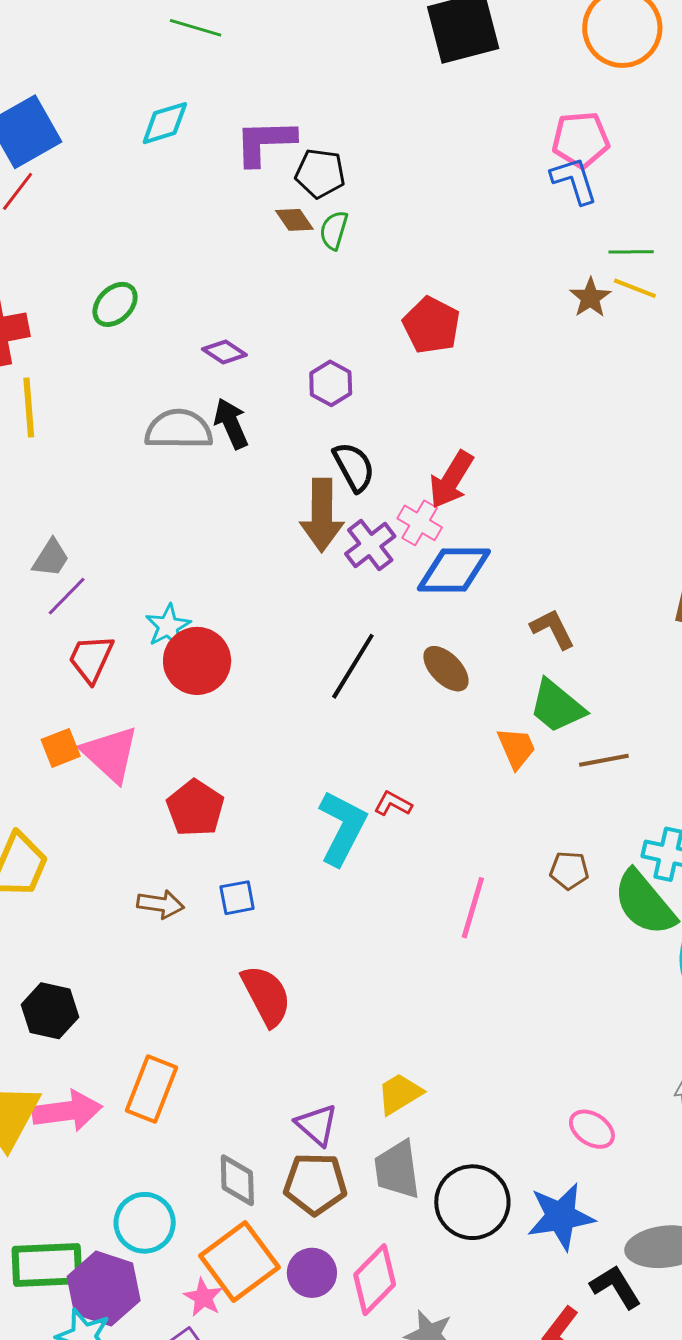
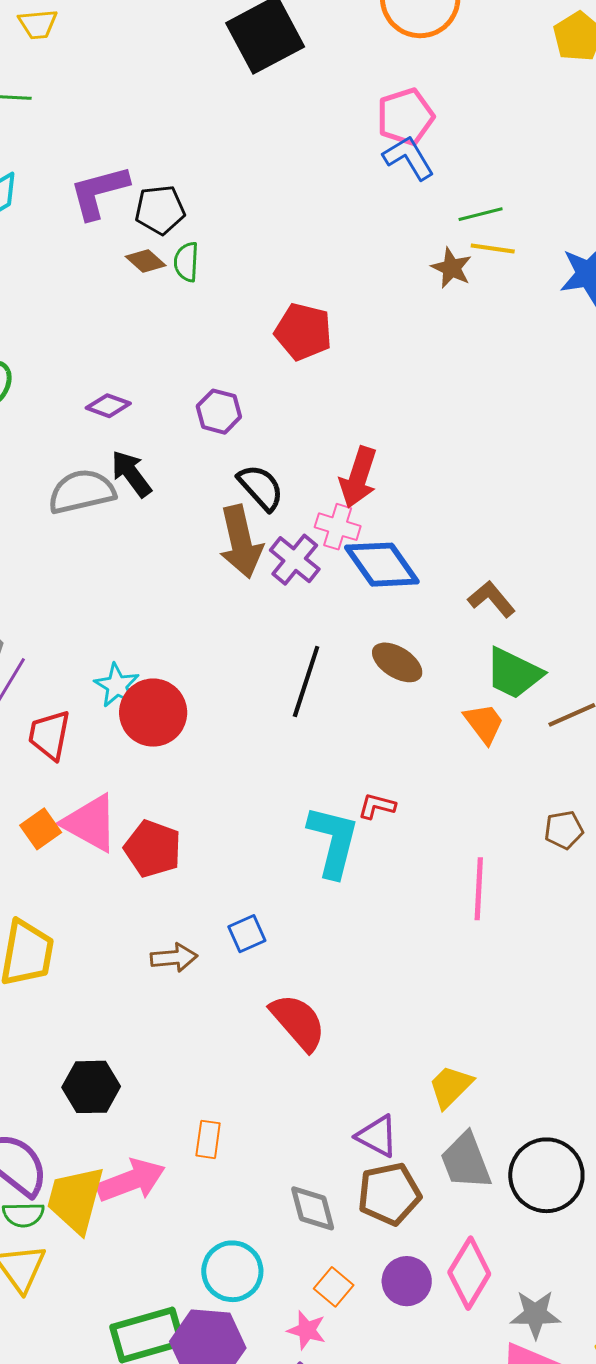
blue diamond: (454, 570) -> (382, 565), turned 68
red pentagon: (195, 808) -> (153, 849), moved
orange rectangle: (152, 1089) -> (208, 1139), size x0.6
orange square: (239, 1261) -> (334, 1287), size x0.5

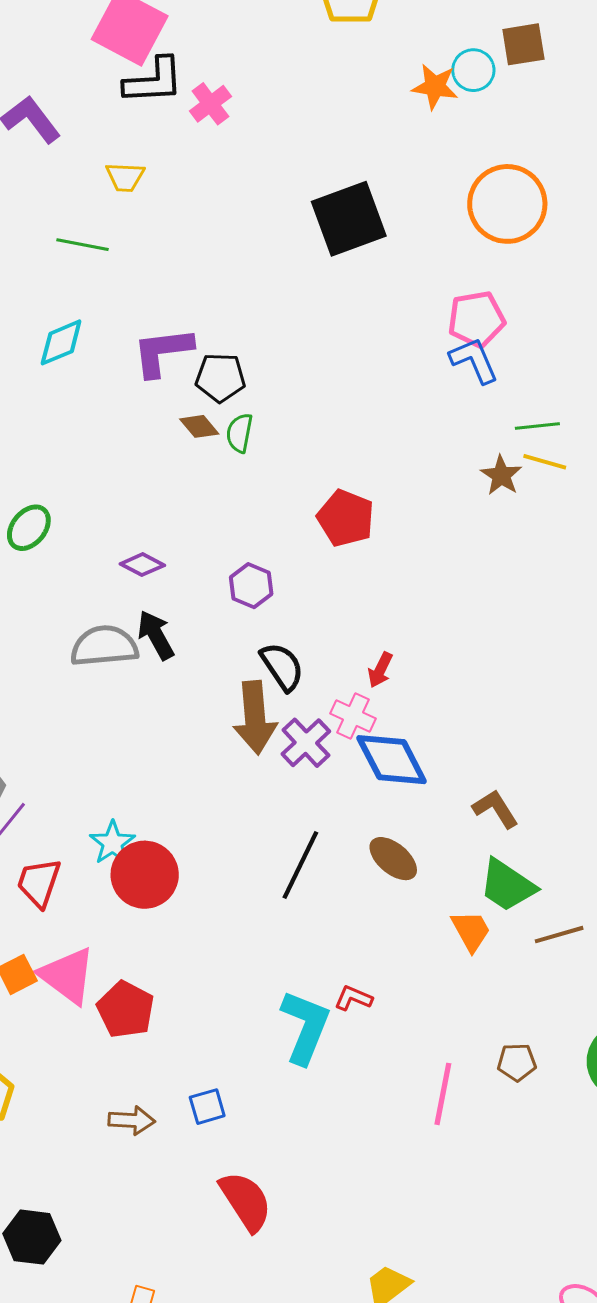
red arrow: (358, 477) -> (380, 670), size x0.6
brown pentagon: (564, 830) -> (517, 1062), moved

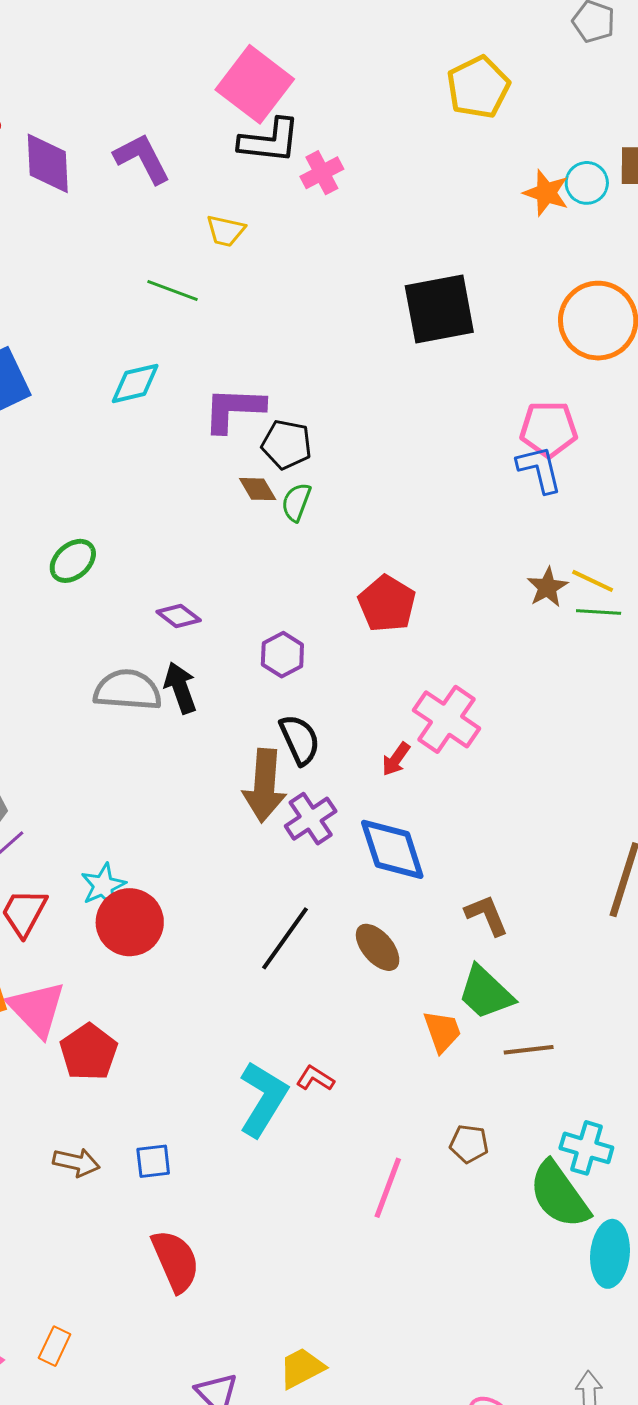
green line: (537, 426) -> (599, 612), moved
pink cross: (353, 716) -> (447, 719), moved, size x1.5
brown pentagon: (517, 1062) -> (469, 1144), moved

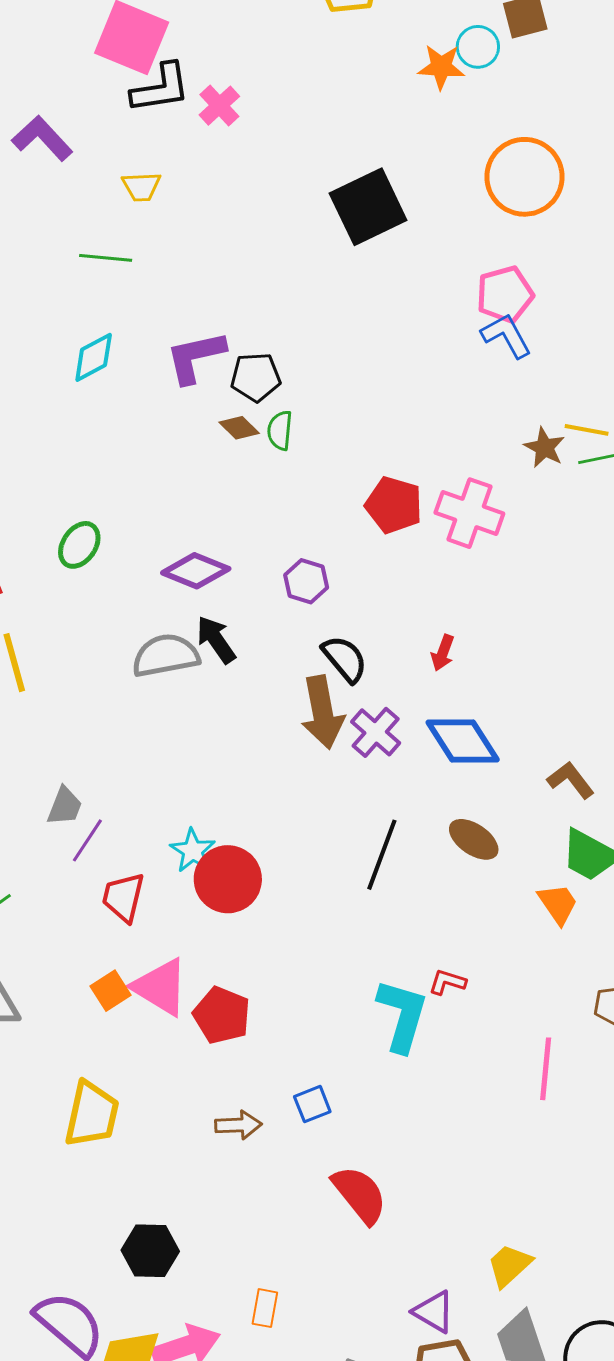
purple diamond: (179, 616) -> (196, 571), size x1.5
pink cross: (447, 719) -> (469, 513), moved

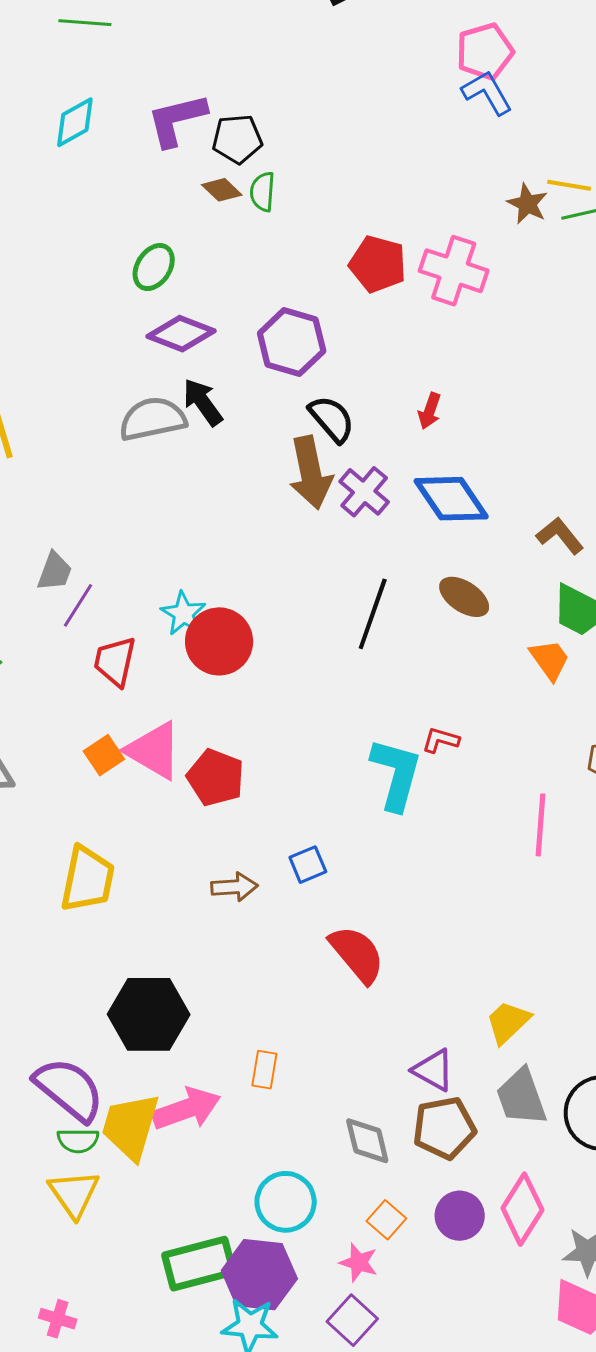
green ellipse: (79, 545) -> (154, 267), moved
purple hexagon: (306, 581) -> (292, 342), size x1.5
black hexagon: (150, 1251) -> (149, 1014), size x1.4

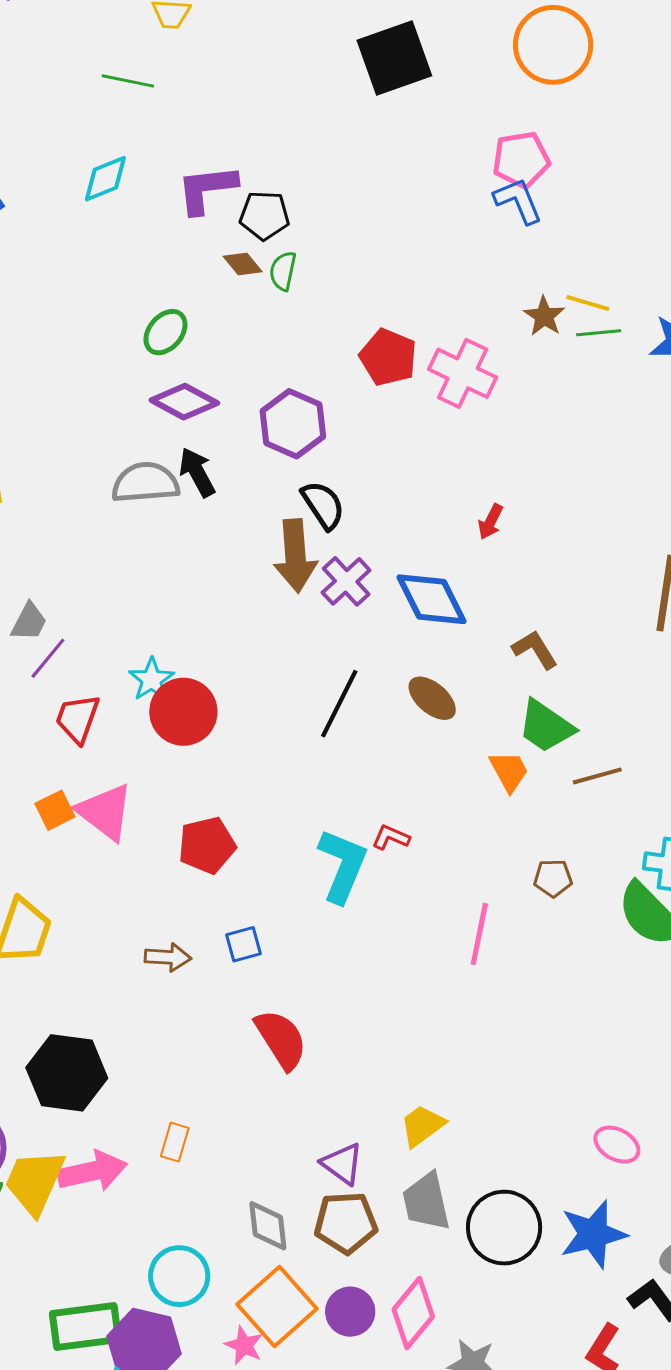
red arrow: (430, 411) -> (491, 522), moved
red pentagon: (216, 778) -> (207, 845), moved, turned 30
orange square: (386, 1220) -> (277, 1306), size x2.0

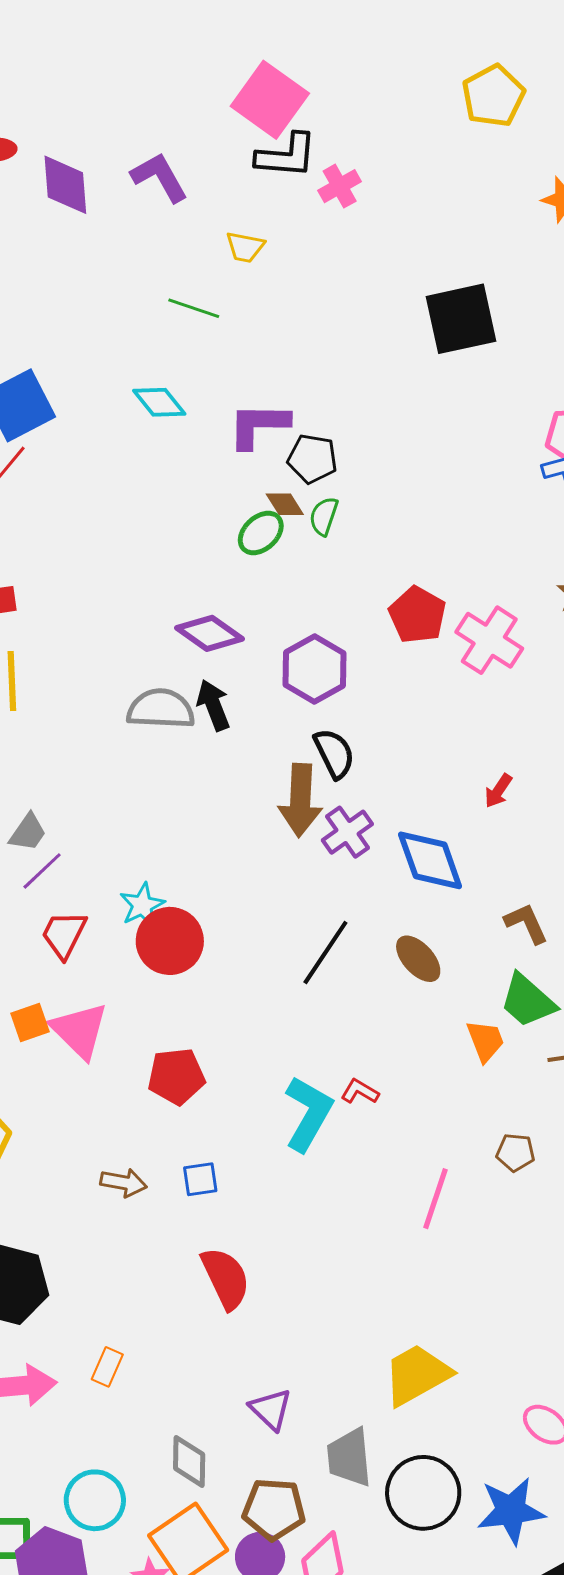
cyan diamond: (105, 179) -> (159, 402), turned 66
green ellipse: (165, 332) -> (261, 533), moved
yellow trapezoid: (422, 1126) -> (417, 1375), moved, size x1.5
brown pentagon: (346, 1223) -> (274, 1509), moved

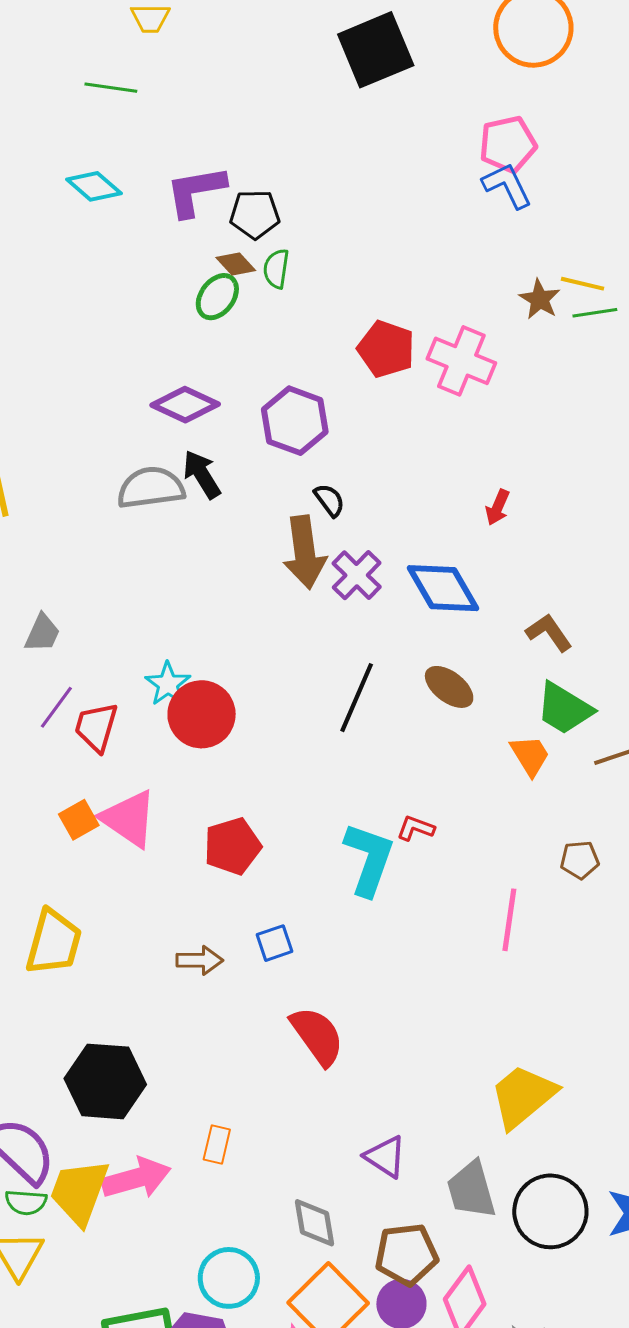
black semicircle: (334, 753) -> (329, 500), size x0.7
purple line: (42, 871) -> (56, 707), moved

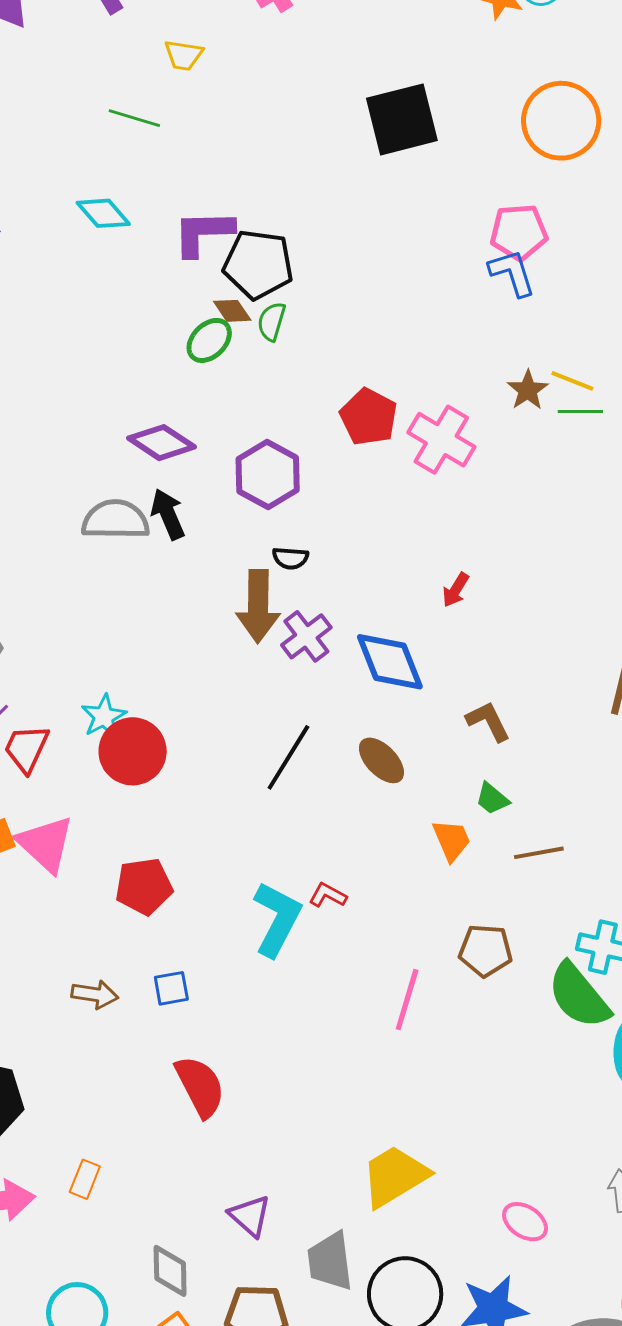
black pentagon: (255, 214) -> (258, 264), size x1.4
black semicircle: (329, 500) -> (290, 558), turned 123
green trapezoid: (564, 709) -> (492, 799), size x0.6
brown pentagon: (580, 860) -> (485, 951), size x1.4

